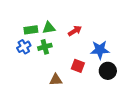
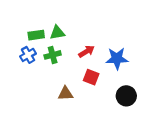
red arrow: (75, 31) -> (86, 51), moved
black circle: (108, 71) -> (126, 96), moved

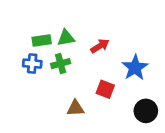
red arrow: (86, 51) -> (100, 46), moved
blue cross: (28, 55) -> (32, 64), turned 35
blue star: (117, 58) -> (135, 68), turned -30

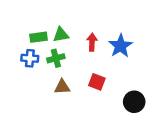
red arrow: (100, 46) -> (92, 42), turned -56
blue star: (135, 68) -> (120, 46), moved
brown triangle: (75, 108) -> (62, 87), moved

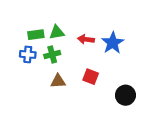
red arrow: (92, 42) -> (86, 39), turned -84

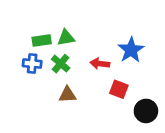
red arrow: (86, 39) -> (100, 64), moved
green cross: (52, 54) -> (61, 64), turned -35
red square: (91, 77) -> (119, 89), moved

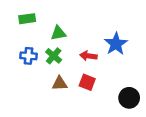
green rectangle: (42, 40) -> (27, 19), moved
red square: (119, 89) -> (87, 82), moved

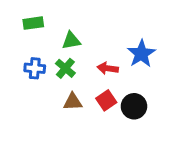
red square: (87, 82) -> (106, 100), turned 35
black circle: (129, 98) -> (134, 106), moved

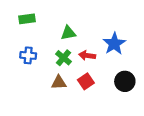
green triangle: (71, 41) -> (68, 33), moved
green cross: (65, 68) -> (64, 58), moved
black circle: (134, 106) -> (125, 81), moved

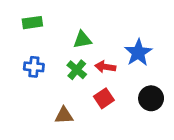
brown triangle: (59, 83) -> (64, 115), moved

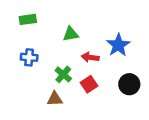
green cross: (77, 70) -> (63, 74), moved

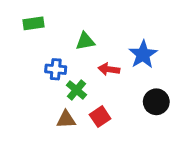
blue cross: (29, 57) -> (56, 69), moved
red square: (89, 84) -> (100, 117), moved

